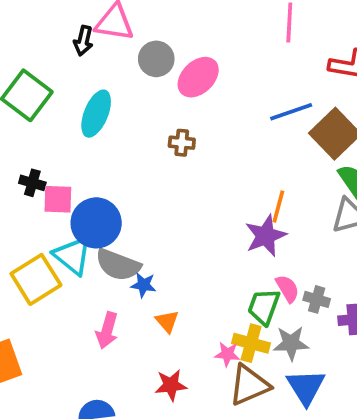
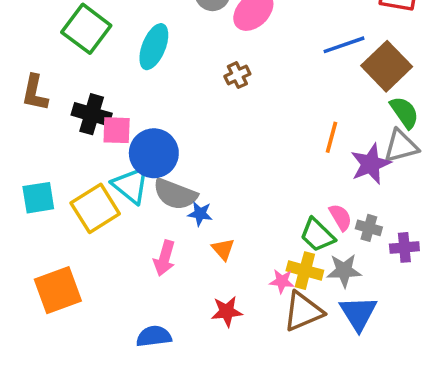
brown cross: (182, 143) -> (237, 75), turned -30
black cross: (32, 183) -> (92, 114), size x1.5
purple star: (266, 236) -> (371, 164), moved
green trapezoid: (264, 307) -> (317, 235), turned -66

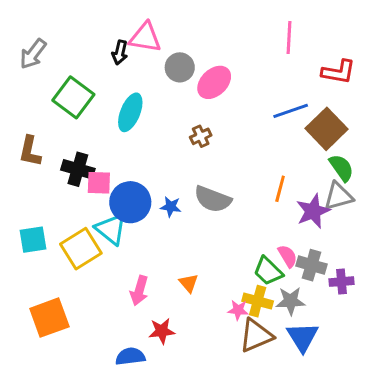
gray semicircle: (175, 194) -> (213, 199), moved
blue star: (200, 214) -> (171, 207), moved
gray cross: (369, 228) -> (312, 265), size x1.4
red star: (227, 311) -> (162, 331), moved

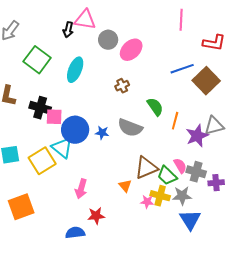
green semicircle: (341, 168) -> (155, 107), moved
orange triangle: (189, 283) -> (125, 186), moved
brown triangle: (256, 335) -> (146, 168), moved

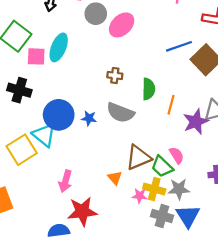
brown cross: (122, 86) -> (115, 76), moved, turned 32
green semicircle: (155, 107) -> (149, 89), turned 36
pink square: (54, 117) -> (36, 56), moved
gray cross: (196, 172) -> (162, 216), moved
red star: (96, 216) -> (82, 211), size x1.5

